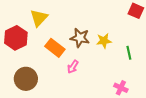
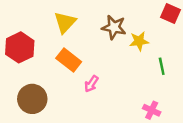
yellow triangle: (39, 18) -> (65, 22), moved
brown star: (80, 38) -> (114, 27), moved
yellow star: (104, 41) -> (139, 41), moved

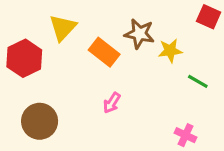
yellow triangle: (65, 22) -> (63, 28), moved
orange rectangle: (69, 60) -> (104, 52), moved
green line: (162, 66) -> (198, 81), turned -48

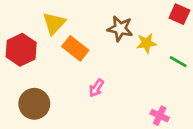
orange rectangle: (104, 52) -> (75, 48), moved
green line: (198, 81) -> (178, 62), moved

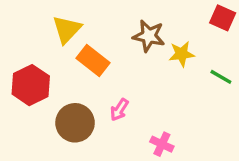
red hexagon: (21, 50) -> (31, 85), moved
brown circle: (34, 104) -> (75, 123), moved
pink cross: (160, 116) -> (162, 144), moved

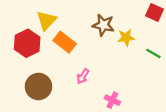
red hexagon: (31, 85) -> (27, 43), moved
brown circle: (75, 123) -> (38, 86), moved

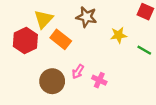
brown star: (103, 25) -> (86, 17), moved
brown circle: (38, 86) -> (52, 81), moved
pink cross: (112, 100) -> (99, 80), moved

